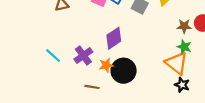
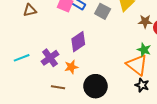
brown star: (184, 26) -> (145, 21), moved
cyan line: (53, 56) -> (22, 58), turned -63
black circle: (124, 71) -> (95, 86), moved

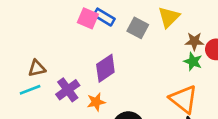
brown triangle: (30, 10) -> (37, 68), moved
green star: (144, 50) -> (193, 62), moved

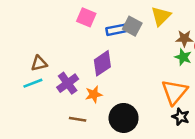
blue rectangle: (104, 17) -> (116, 30), moved, turned -42
orange triangle: (184, 99) -> (174, 92), turned 32

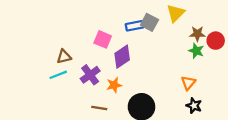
pink square: (86, 17) -> (103, 39), moved
orange triangle: (174, 92) -> (188, 83), size x0.6

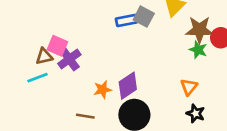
brown star: (197, 34) -> (199, 30), size x1.5
pink square: (103, 39) -> (57, 46), moved
purple diamond: (122, 57) -> (128, 86), moved
purple cross: (90, 75) -> (69, 59), moved

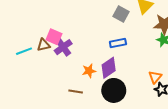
blue rectangle: (126, 21) -> (118, 43), moved
cyan line: (37, 78) -> (24, 51), moved
orange triangle: (189, 87) -> (155, 77), moved

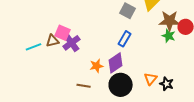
blue rectangle: (118, 43) -> (125, 39), turned -49
orange triangle: (155, 77) -> (151, 79), moved

